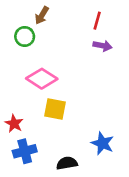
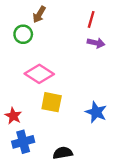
blue star: (102, 143) -> (96, 112), moved

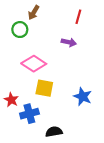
purple arrow: (96, 43) -> (69, 42), moved
blue cross: (23, 142) -> (29, 114), moved

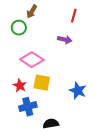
red star: (11, 100) -> (20, 86), moved

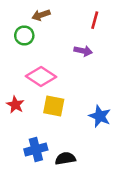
brown arrow: (32, 12) -> (41, 15), turned 40
red star: (20, 86) -> (15, 105), moved
blue cross: (28, 107) -> (36, 149), moved

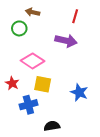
brown arrow: (41, 15) -> (33, 12), turned 32
purple arrow: (83, 51) -> (66, 41), size x1.5
blue cross: (36, 149) -> (28, 105), moved

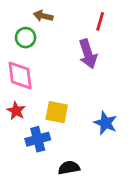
purple arrow: (66, 41) -> (88, 54), turned 60
pink diamond: (33, 61) -> (20, 76), moved, turned 50

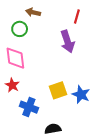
yellow square: (57, 112) -> (58, 90), moved, turned -30
blue cross: (38, 139) -> (29, 107), turned 36

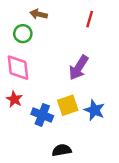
purple arrow: (67, 41) -> (79, 68), moved, turned 50
blue cross: (29, 107) -> (42, 115), moved

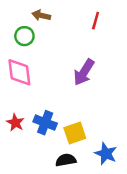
red star: (14, 99) -> (15, 123), moved
yellow square: (68, 105) -> (75, 133), moved
blue star: (94, 110) -> (106, 154), moved

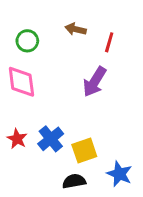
brown arrow: (41, 15) -> (76, 29), moved
red line: (96, 21) -> (109, 42), moved
blue cross: (45, 123) -> (51, 139), turned 30

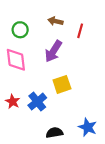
purple arrow: (95, 82) -> (53, 51), moved
yellow square: (84, 151) -> (62, 84), moved

